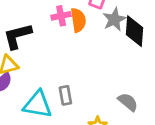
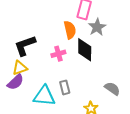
pink cross: (61, 16) -> (58, 54), moved
black diamond: (134, 31) -> (85, 50), moved

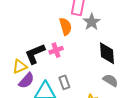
black L-shape: (25, 46) -> (35, 54), moved
black diamond: (85, 50) -> (107, 53), moved
purple semicircle: (15, 82) -> (26, 81), moved

